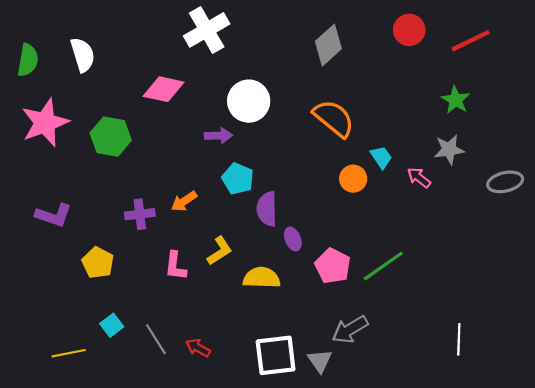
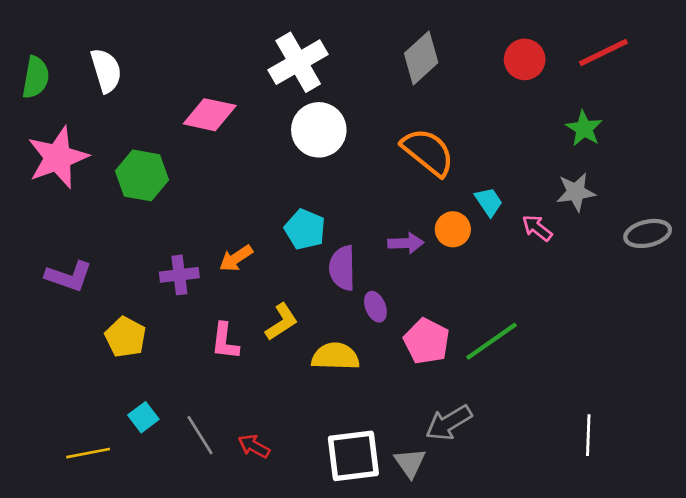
white cross: (207, 30) -> (298, 62), moved
red circle: (409, 30) -> (525, 59), moved
purple arrow: (218, 136) -> (406, 243), moved

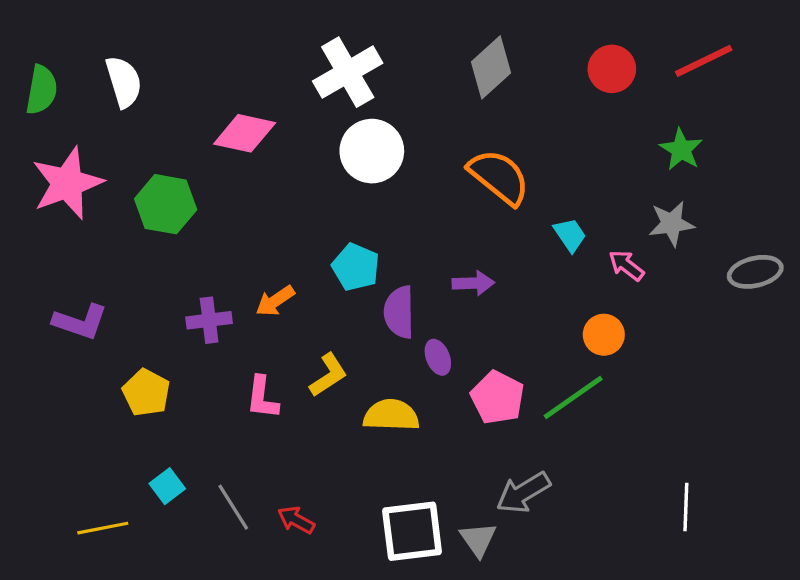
orange circle: (453, 229) -> (604, 335), moved

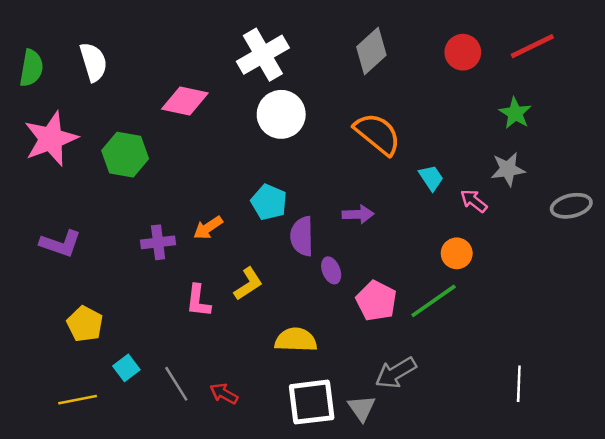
yellow pentagon: (146, 393) -> (85, 324), moved
yellow semicircle: (391, 415) -> (296, 340), moved

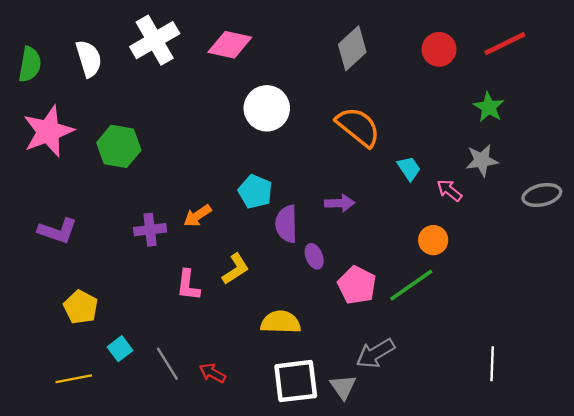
white cross: (263, 55) -> (155, 40), moved
pink diamond: (185, 101) -> (230, 45), moved

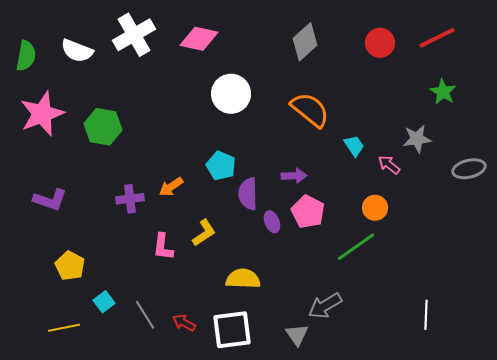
white semicircle: (89, 59) -> (77, 51), turned 128
green star: (489, 107) -> (443, 92), moved
pink pentagon: (357, 285) -> (308, 212), moved
white square: (296, 381) -> (232, 330), moved

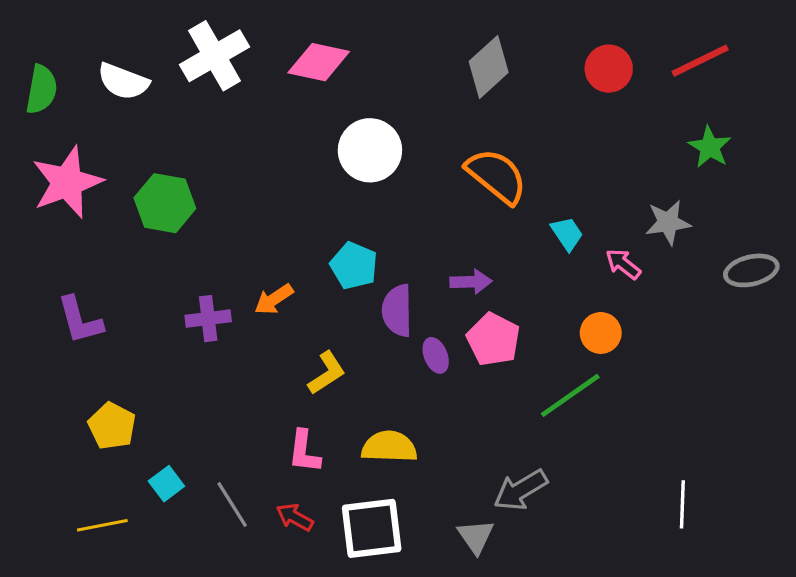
purple L-shape: (50, 200) -> (80, 320), turned 56
pink L-shape: (163, 247) -> (304, 452), moved

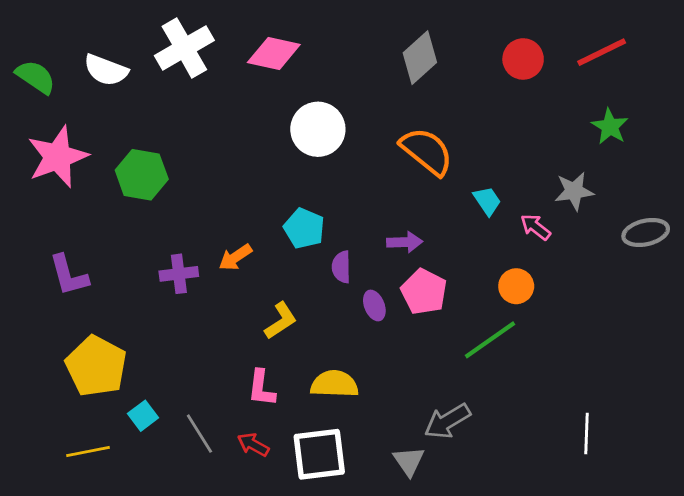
green semicircle: (41, 89) -> (36, 77), turned -66
purple semicircle: (397, 311) -> (341, 267), size x0.7
yellow pentagon: (112, 426) -> (96, 366), size x1.5

